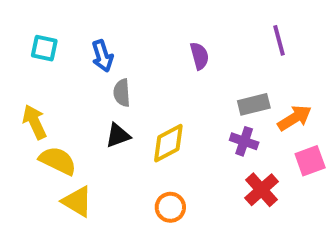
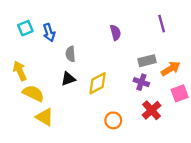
cyan square: (44, 48) -> (25, 28), turned -35
blue arrow: (102, 56) -> (49, 33), moved
orange circle: (170, 207) -> (113, 120), moved

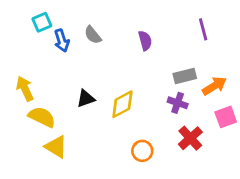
cyan square: (25, 28) -> (42, 22), moved
gray semicircle: (70, 54) -> (93, 35), moved, turned -35

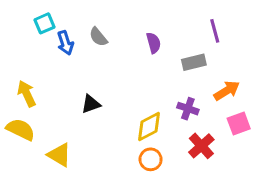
gray rectangle: (185, 76) -> (194, 62), moved
yellow diamond: (122, 104) -> (149, 126), moved
yellow semicircle: (42, 117) -> (21, 129), moved

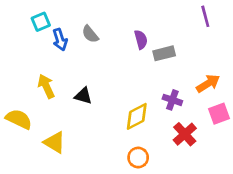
purple line: (215, 31) -> (205, 16), moved
gray rectangle: (194, 62) -> (164, 53), moved
yellow arrow: (27, 94) -> (46, 86), moved
black triangle: (91, 104) -> (83, 96), turned 36
orange circle: (151, 159) -> (138, 158), moved

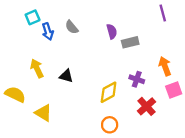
orange arrow: (208, 83) -> (165, 66), turned -78

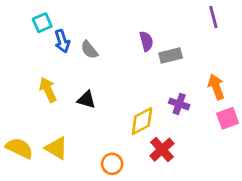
gray semicircle: (72, 27) -> (89, 50), moved
yellow semicircle: (15, 94) -> (19, 148), moved
red cross: (146, 106) -> (162, 150), moved
orange circle: (110, 125) -> (112, 164), moved

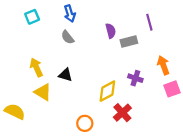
purple line: (213, 17) -> (149, 22), moved
blue arrow: (62, 41) -> (70, 14), moved
yellow triangle: (56, 148) -> (43, 92), moved

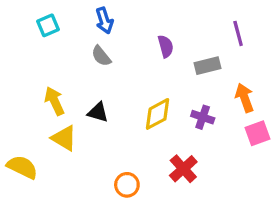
purple line: (149, 22) -> (238, 33), moved
gray rectangle: (129, 42) -> (207, 66), moved
yellow diamond: (107, 91) -> (158, 114), moved

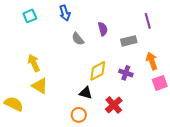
gray semicircle: (101, 56) -> (78, 39), moved
black triangle: (98, 112) -> (86, 93), moved

